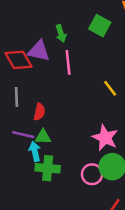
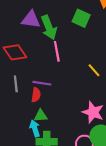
green arrow: (61, 34) -> (49, 27), size x1.6
purple triangle: (39, 51) -> (31, 20), moved
purple line: (23, 135) -> (42, 83), moved

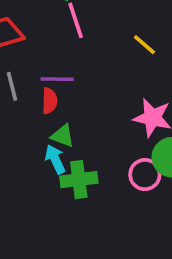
green triangle: (41, 116) -> (63, 136), turned 32

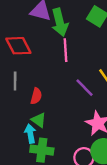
purple line: (57, 79) -> (85, 88), moved, turned 30

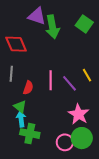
pink line: (65, 50) -> (51, 80), moved
green triangle: (39, 120) -> (20, 107), moved

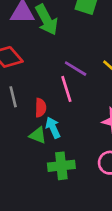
purple line: (69, 83) -> (76, 69), moved
cyan arrow: (21, 119) -> (53, 128), moved

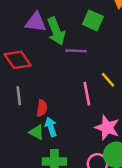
purple line: (76, 69) -> (76, 51), moved, turned -36
pink line: (66, 89) -> (87, 94), moved

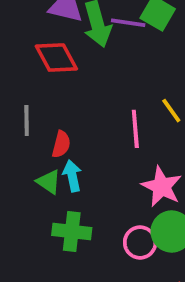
purple line: (76, 51) -> (128, 23), moved
red diamond: (18, 60) -> (56, 58), moved

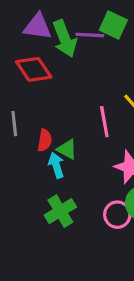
green triangle: (49, 182) -> (67, 149), moved
green cross: (72, 231) -> (60, 211), turned -32

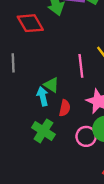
red semicircle: (45, 140) -> (65, 108), moved
green cross: (60, 211) -> (43, 131), turned -30

